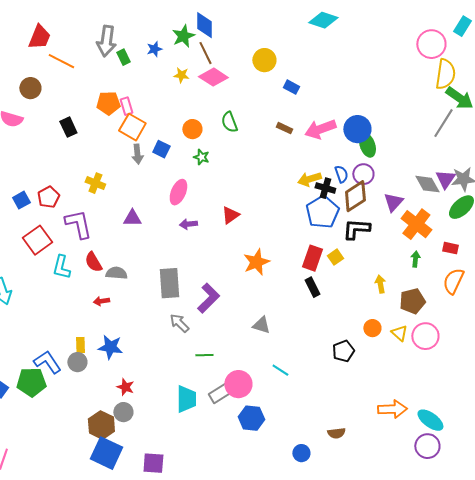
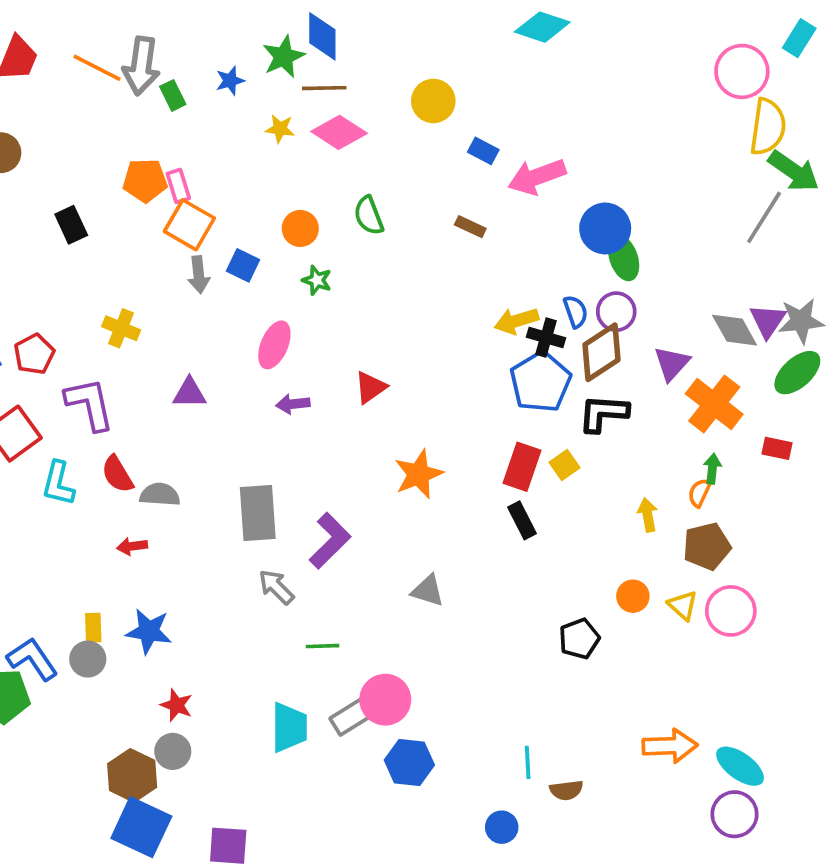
brown line: (205, 53) -> (324, 88), turned -65
orange line: (61, 61) -> (97, 68), moved
pink arrow: (320, 129) -> (537, 177), moved
orange semicircle: (453, 281) -> (699, 493), moved, size x0.6
cyan line: (280, 370) -> (528, 762), moved, turned 54

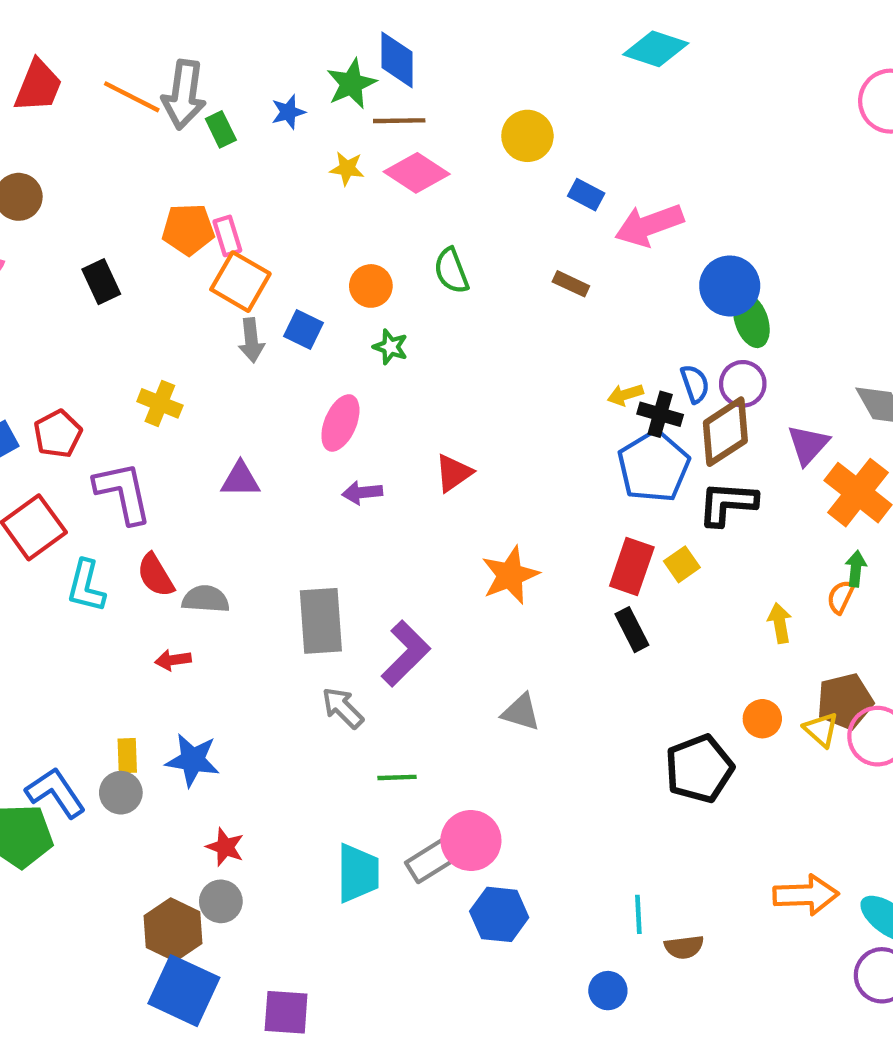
yellow arrow: (516, 321) -> (625, 395), size x0.7
brown pentagon: (707, 546) -> (845, 701), moved
black pentagon: (579, 639) -> (699, 769), size x1.4

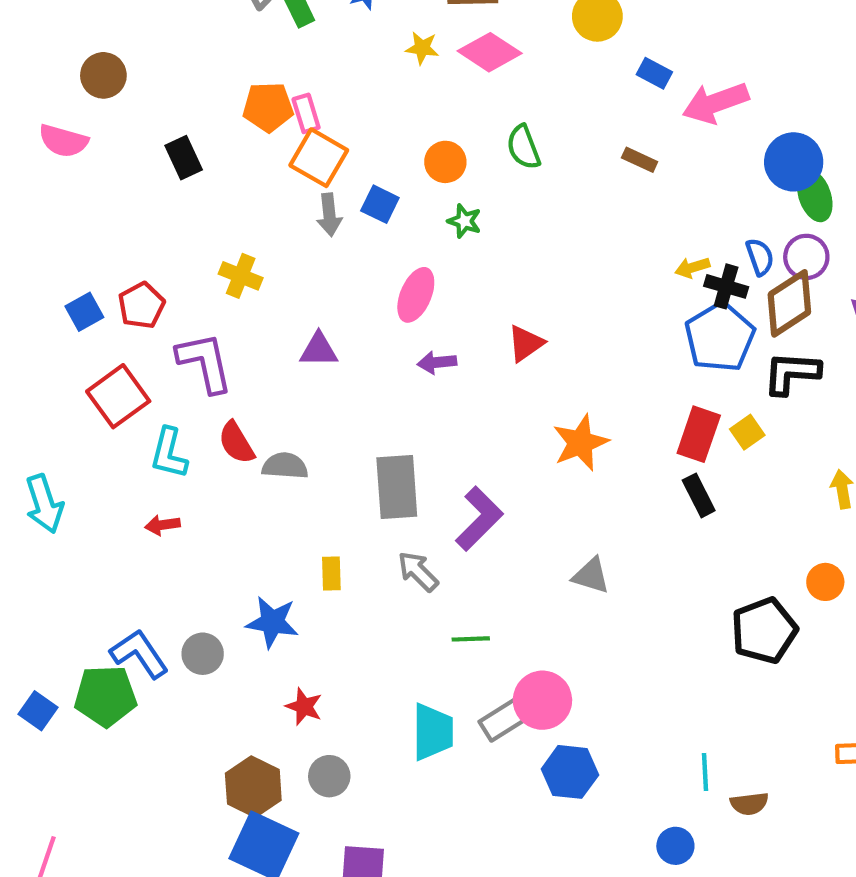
red arrow: (173, 660) -> (163, 525), moved
yellow rectangle: (127, 756) -> (331, 574), moved
gray circle: (221, 901) -> (329, 776), moved

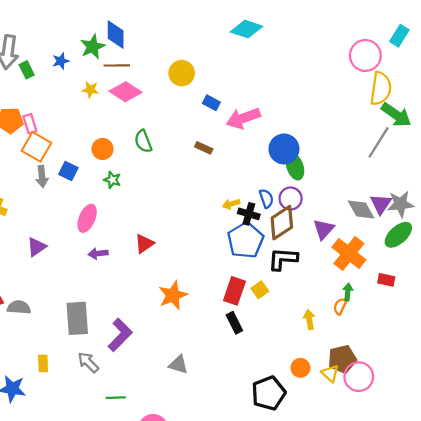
purple triangle: (319, 350) -> (36, 247), turned -35

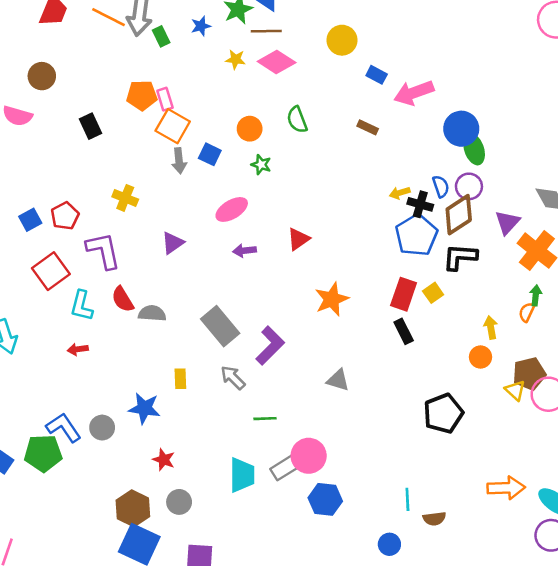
pink ellipse: (87, 218) -> (232, 209), turned 36
gray rectangle: (77, 318) -> (220, 326), turned -36
orange circle: (300, 368) -> (480, 357), moved

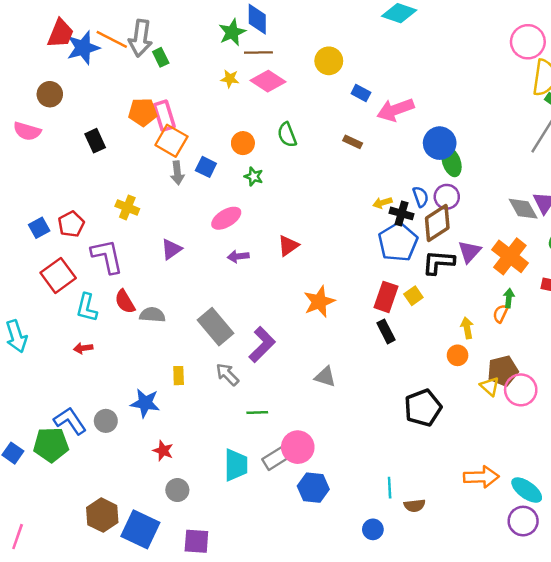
blue star: (201, 26) -> (83, 48), moved, size x1.8
pink rectangle: (165, 99) -> (164, 116), size x1.4
purple triangle: (507, 222) -> (469, 252), moved
brown hexagon: (133, 508) -> (102, 515), moved

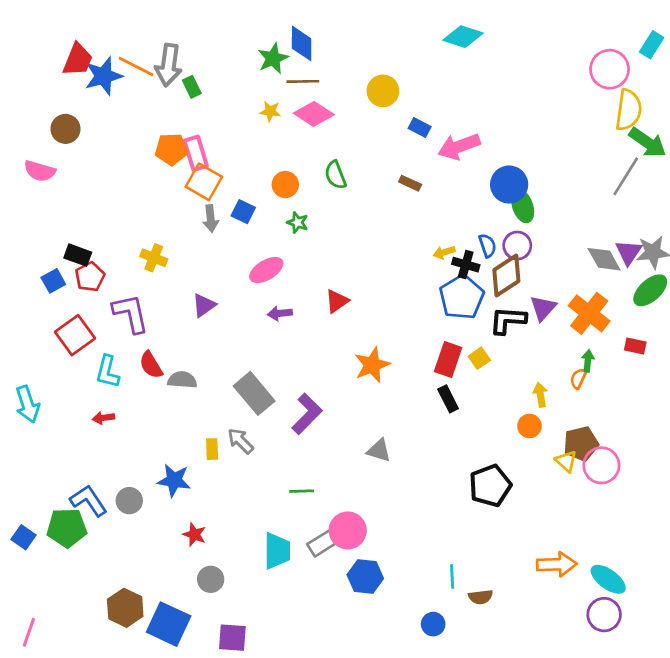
black rectangle: (95, 141) -> (78, 255), moved, turned -45
gray arrow: (227, 374) -> (241, 441), moved

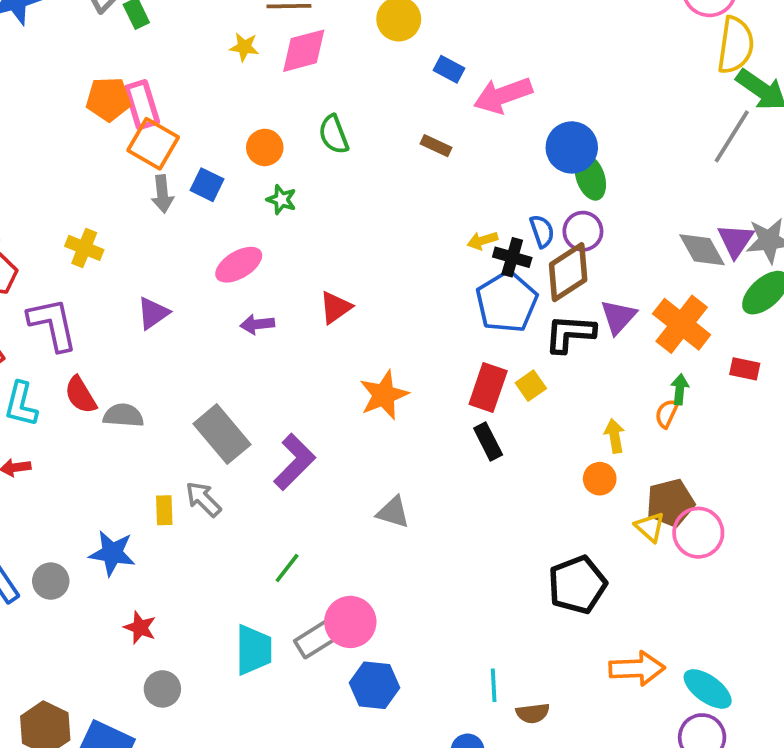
pink diamond: (314, 114) -> (304, 51), turned -48
black pentagon: (490, 486) -> (577, 585), moved
green line: (302, 491) -> (287, 568), turned -50

